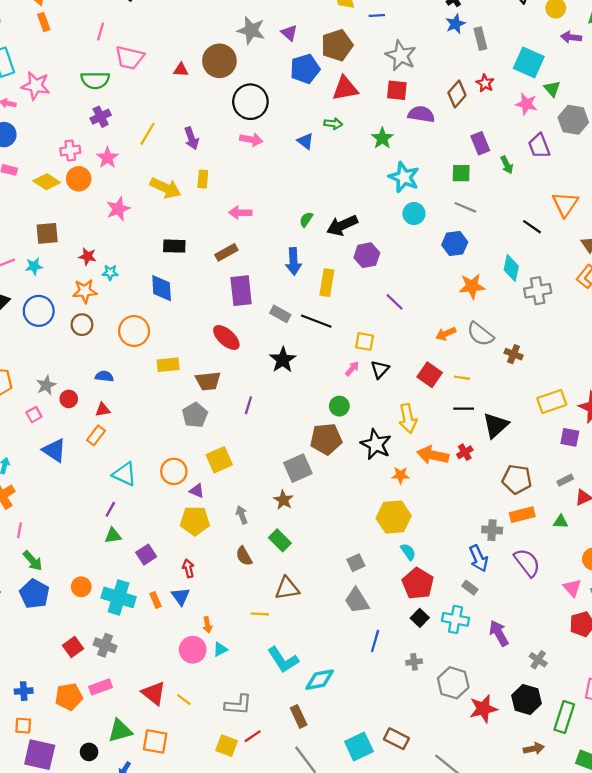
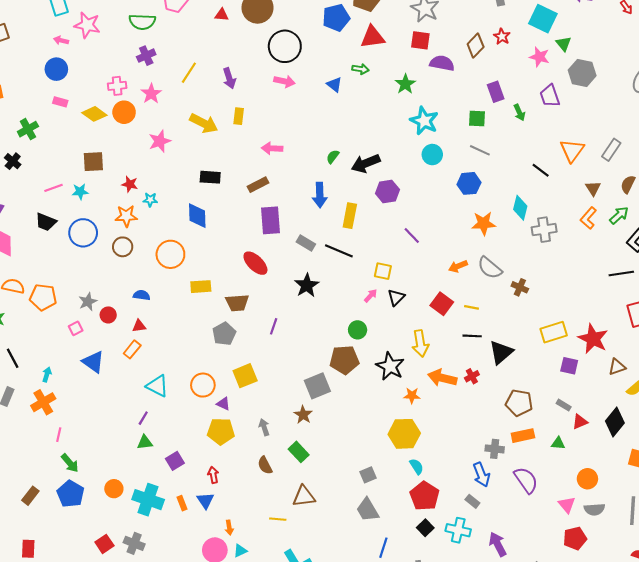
gray rectangle: (565, 480) -> (564, 405), turned 56

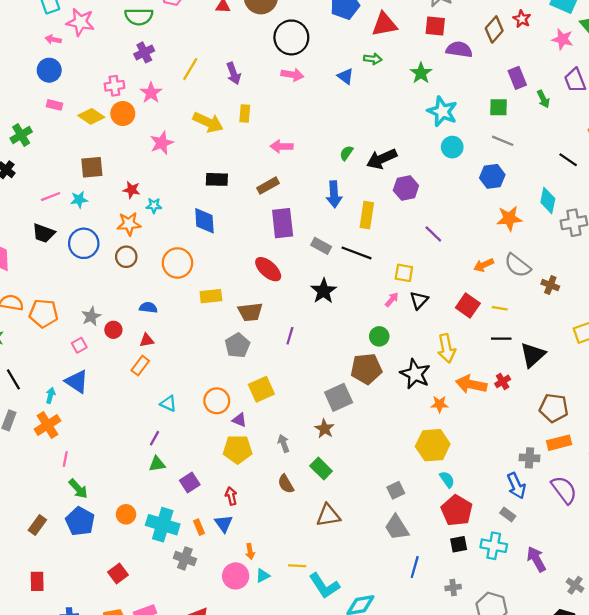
blue triangle: (93, 362) -> (77, 382), moved
cyan triangle: (157, 386) -> (168, 404), size x0.7
yellow line: (278, 519) -> (297, 566), moved
black square: (425, 528) -> (459, 544), turned 35
gray cross: (134, 543) -> (185, 558), moved

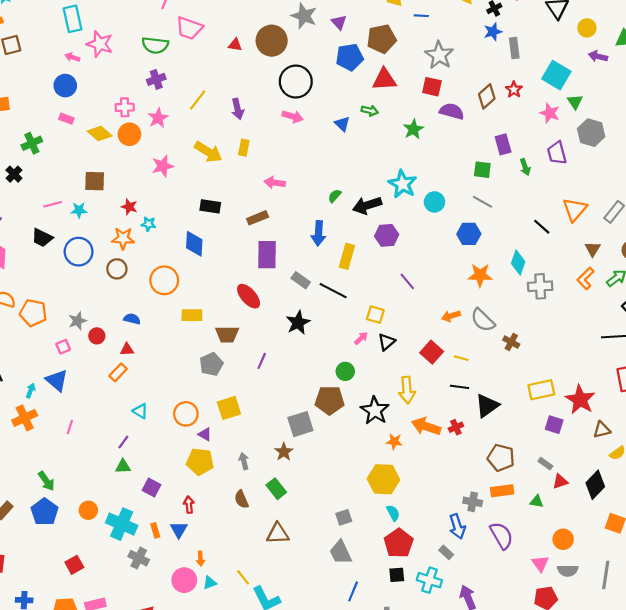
cyan star: (442, 111) -> (403, 184), moved
pink line: (65, 459) -> (70, 427), moved
purple square: (190, 483) -> (152, 487), turned -36
yellow line: (297, 566) -> (243, 577), turned 42

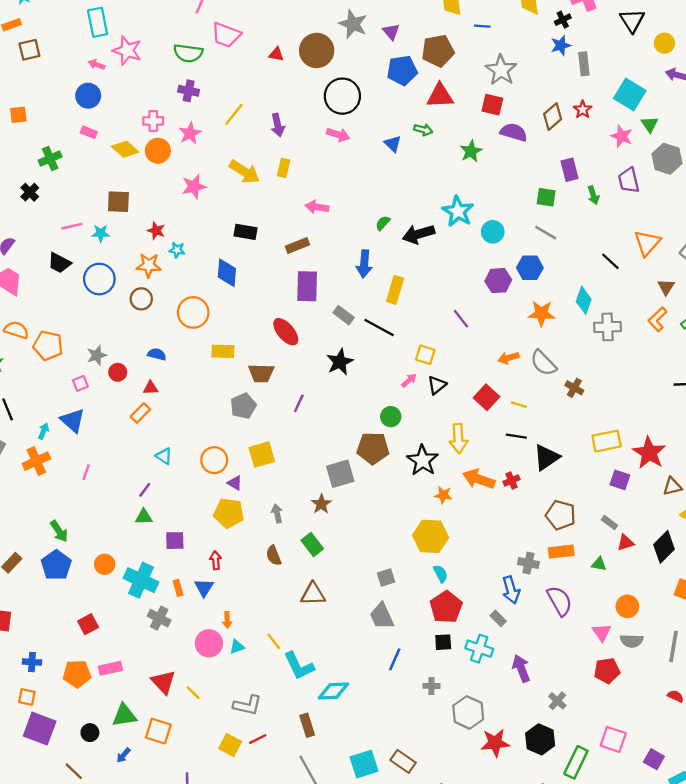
purple cross: (156, 79) -> (189, 91), turned 30
purple hexagon: (387, 235) -> (498, 281), moved
purple square: (152, 487) -> (175, 541), turned -30

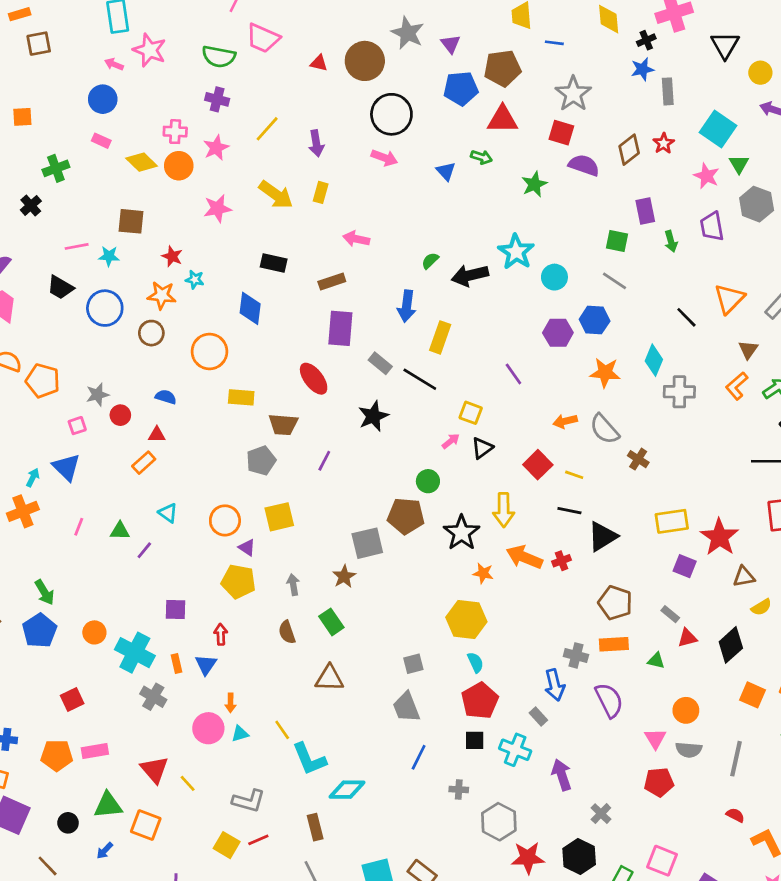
green triangle: (144, 517) -> (120, 531), moved

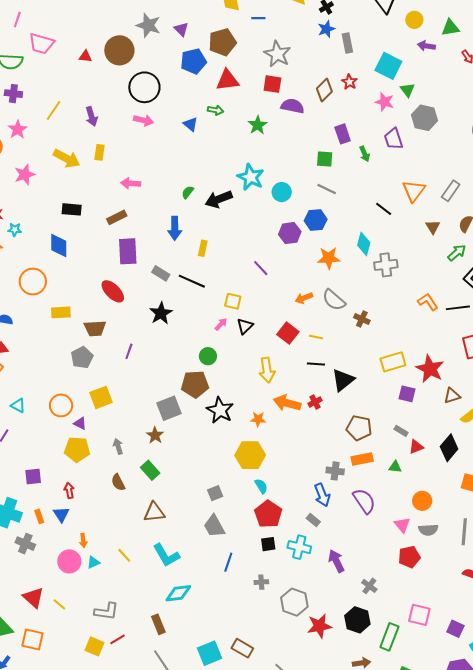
yellow rectangle: (440, 337) -> (203, 248), size x0.7
orange L-shape: (737, 386) -> (428, 302), moved, turned 105
black star: (462, 533) -> (220, 410), moved
cyan L-shape: (309, 759) -> (166, 555), moved

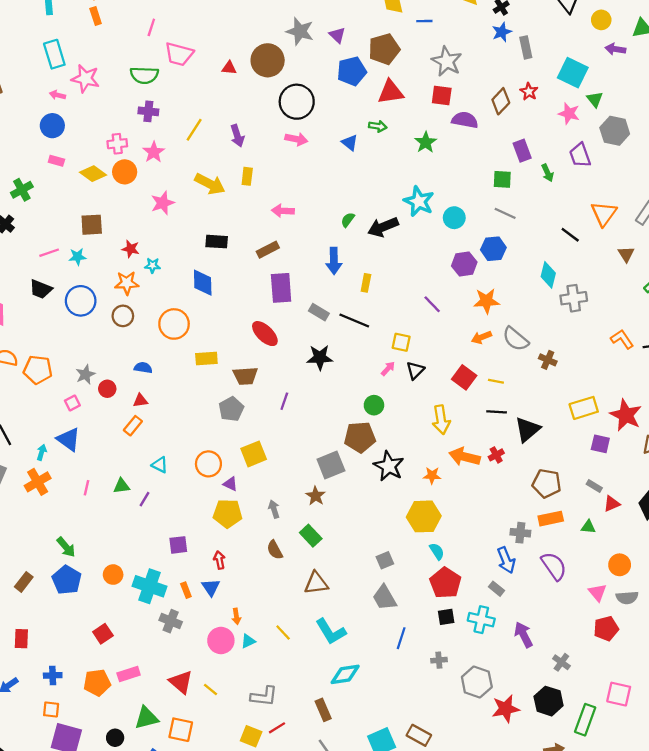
orange star: (329, 258) -> (486, 301), moved
black star: (161, 313) -> (320, 357), turned 30

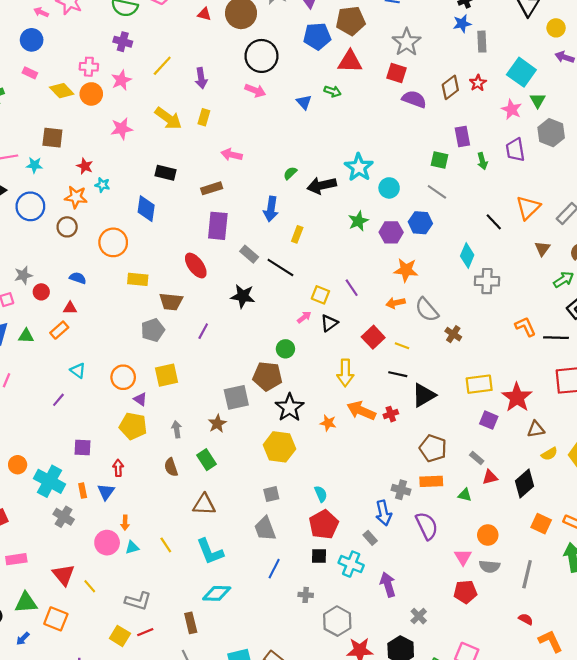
green star: (426, 142) -> (358, 221), moved
purple line: (432, 304) -> (352, 288), moved
green triangle: (122, 486) -> (26, 336), moved
yellow hexagon: (424, 516) -> (279, 447), moved

